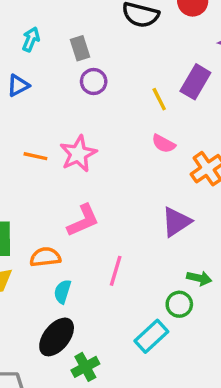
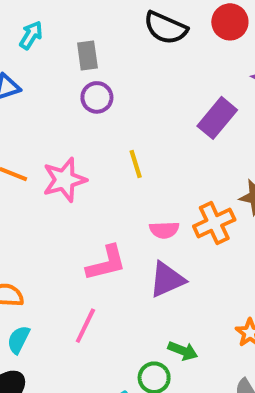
yellow line: (159, 99) -> (136, 164), moved
pink semicircle: (164, 144) -> (164, 230), moved, turned -40
pink L-shape: (83, 221) -> (106, 263), moved

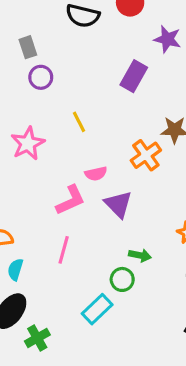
pink semicircle: (164, 230) -> (96, 174), moved
purple triangle: (167, 280) -> (118, 204), turned -40

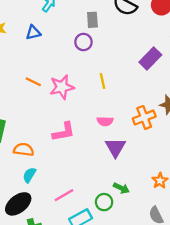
gray rectangle: (28, 47) -> (92, 20), moved
pink L-shape: (71, 200) -> (64, 132), moved
pink line: (64, 250) -> (64, 195), moved, turned 30

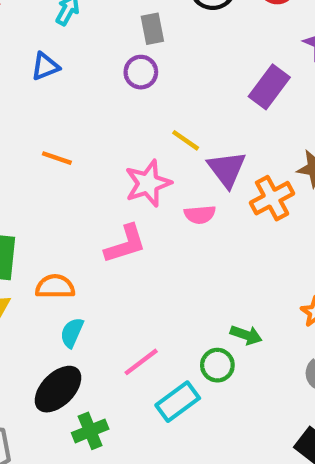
yellow line: (103, 81) -> (186, 140), turned -35
pink star: (62, 87) -> (148, 183), moved
purple triangle: (115, 147) -> (227, 169), moved

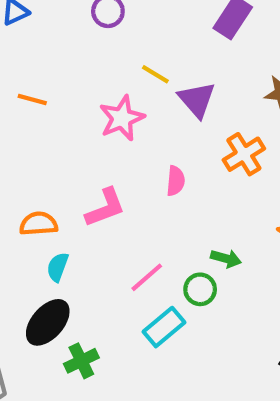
orange cross: (272, 198) -> (244, 154), moved
pink semicircle: (200, 215) -> (176, 181), moved, turned -76
pink L-shape: (125, 244) -> (105, 208), moved
pink line: (141, 362) -> (147, 277), moved

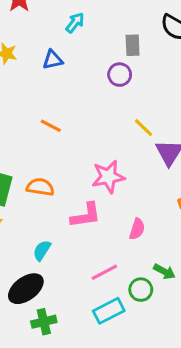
pink star: (122, 118) -> (108, 177), moved
pink semicircle: (176, 181) -> (137, 229), moved
orange semicircle: (39, 224) -> (40, 187), moved

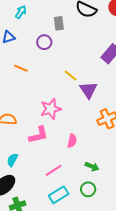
purple circle: (120, 75) -> (44, 42), moved
orange line: (51, 126) -> (21, 68), moved
green circle: (141, 290) -> (88, 189), moved

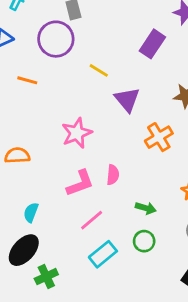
purple circle: (44, 42) -> (56, 39), size x1.6
yellow line: (71, 75) -> (99, 70), moved
pink L-shape: (38, 135) -> (80, 183), moved

